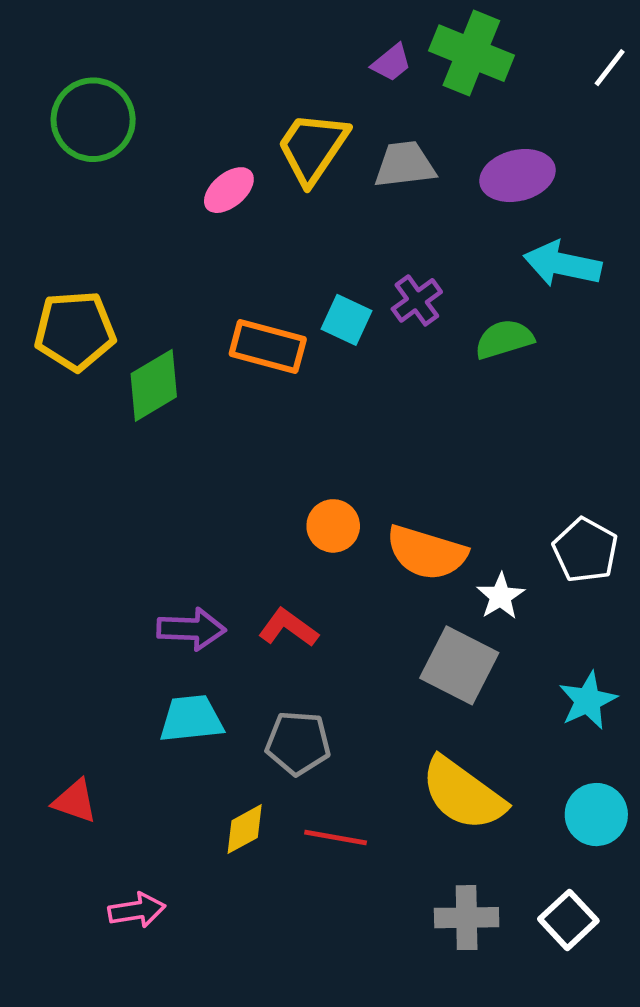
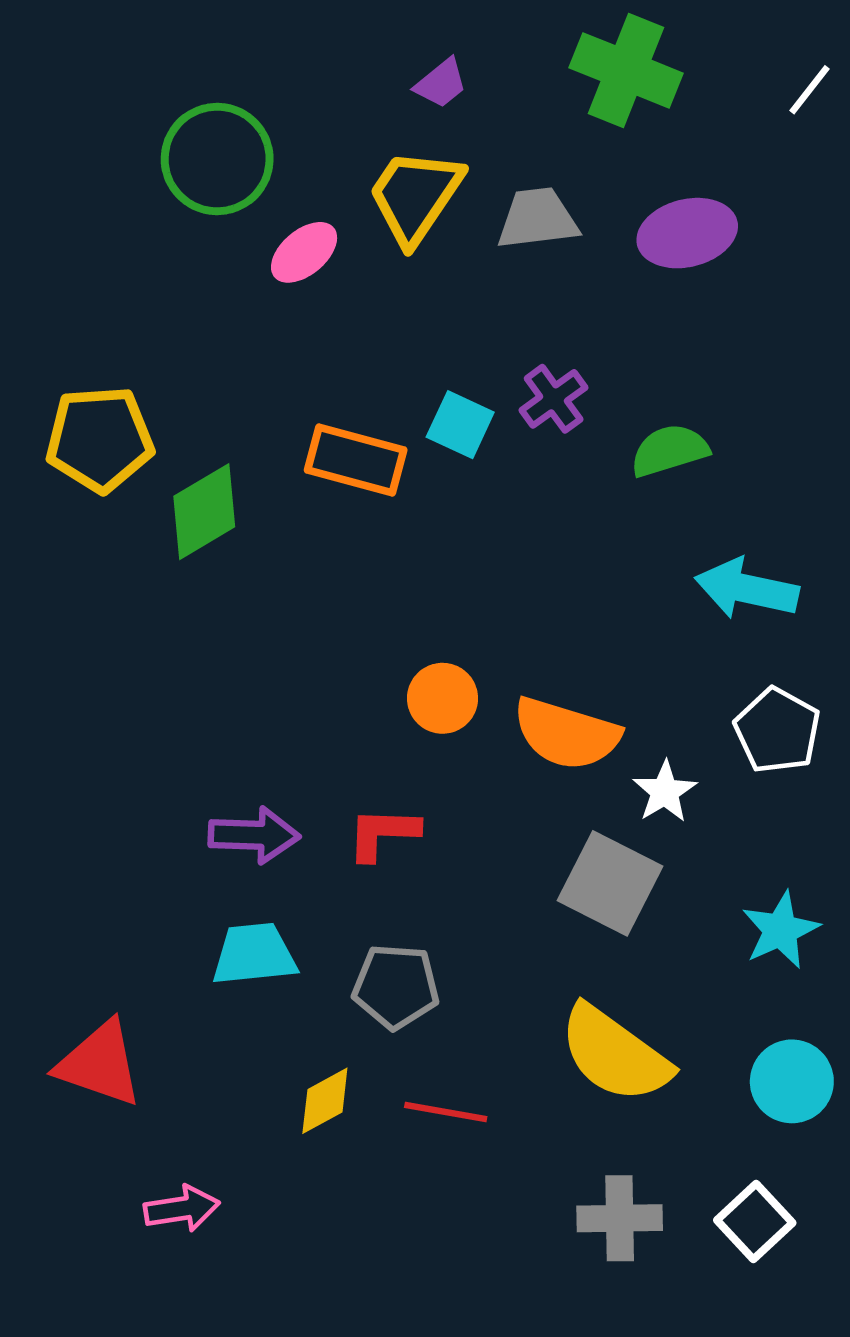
purple trapezoid: (391, 63) -> (441, 83), moved
green circle: (93, 120) -> (217, 159), moved
cyan arrow: (562, 264) -> (747, 589), moved
red L-shape: (288, 628) -> (383, 834), turned -34
red triangle: (75, 801) -> (100, 1064), size x1.5

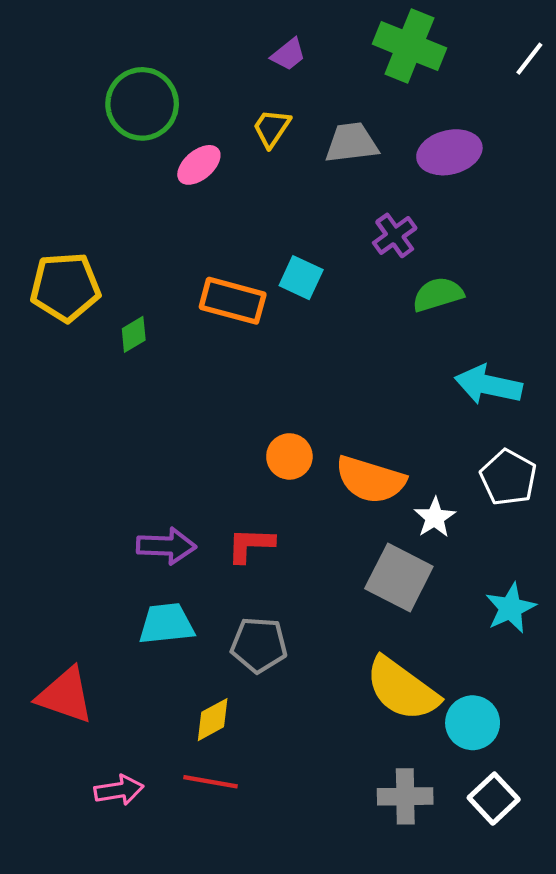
yellow trapezoid: (415, 196) -> (272, 128), size x0.6
purple cross: (554, 399) -> (395, 235), moved
green diamond: (204, 512) -> (134, 334), size x0.6
cyan circle: (792, 1081) -> (473, 723), moved
red line: (446, 1112) -> (211, 782), moved

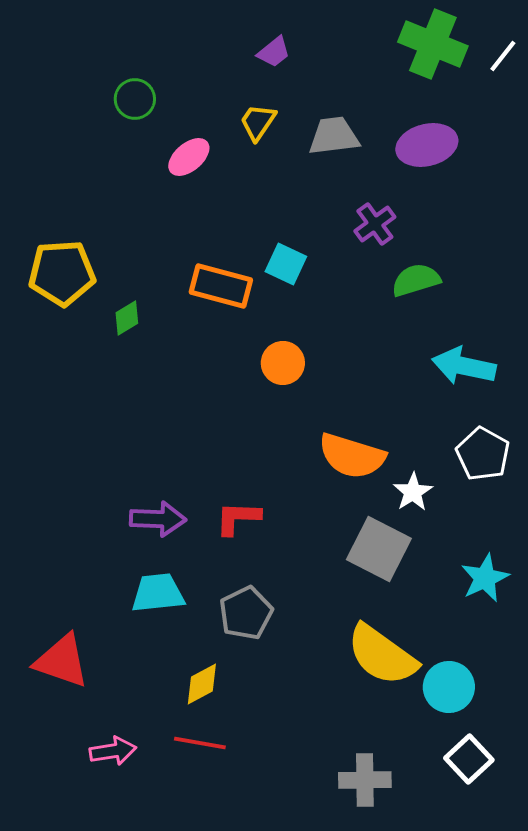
green cross: (409, 46) -> (433, 44), moved
green circle: (142, 104) -> (135, 99), size x0.6
orange circle: (289, 456) -> (283, 363), moved
gray pentagon: (259, 645) -> (246, 613), turned -30
gray cross: (405, 796) -> (365, 780), moved

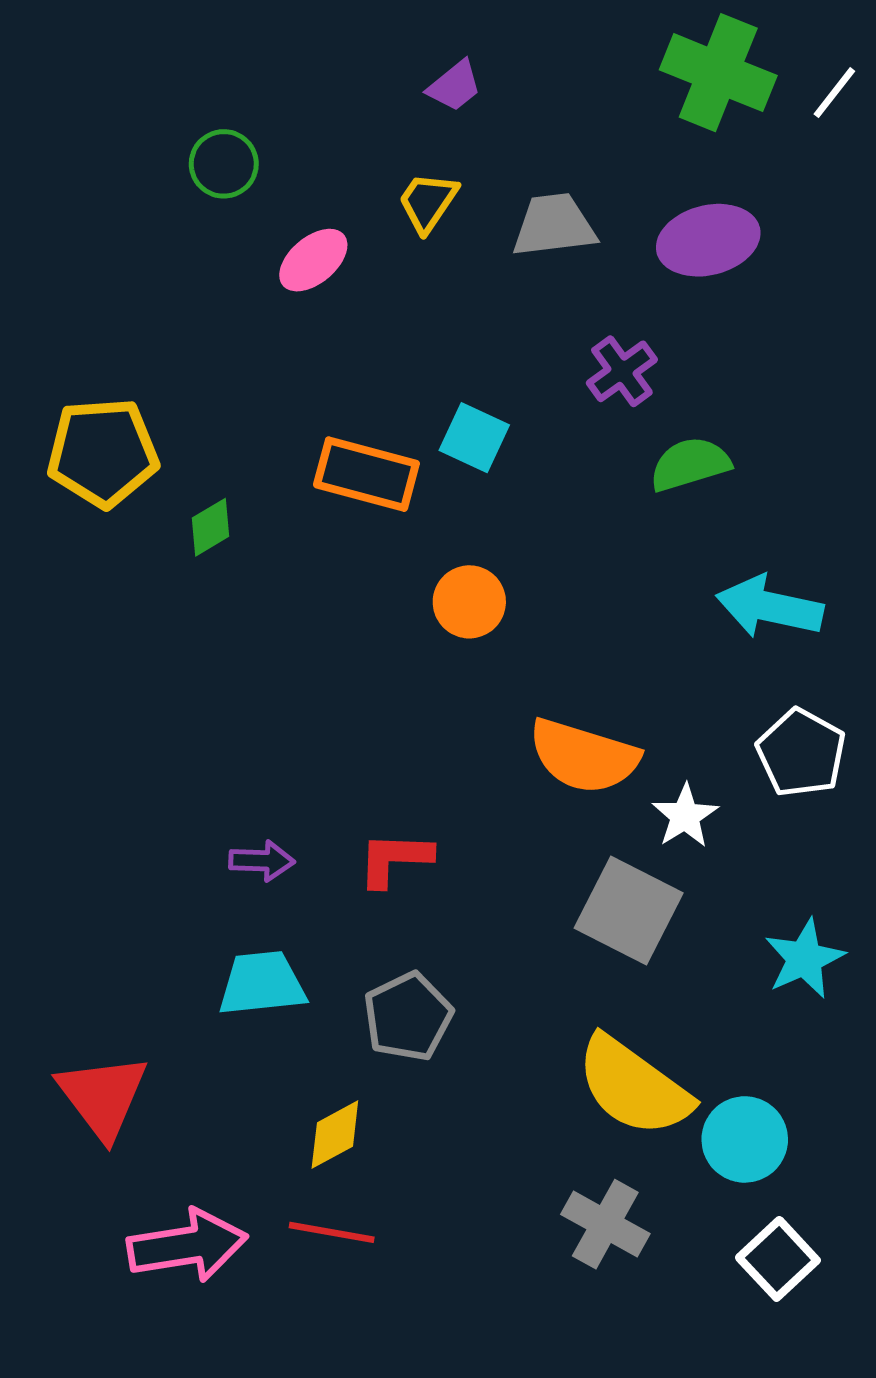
purple arrow: (158, 519) -> (262, 861), size x0.7
red triangle: (62, 661) -> (103, 1096), turned 34
pink arrow: (113, 751) -> (187, 1246), size x1.5
gray cross: (365, 780) -> (605, 1224), moved, turned 30

